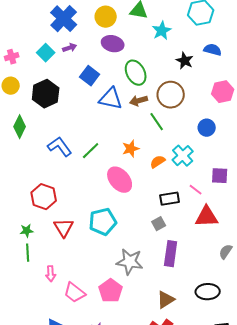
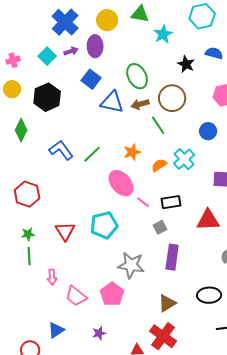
purple ellipse: (113, 44) -> (95, 46), moved, turned 75
pink line: (196, 190) -> (143, 202), moved
red hexagon: (44, 197) -> (27, 194), moved

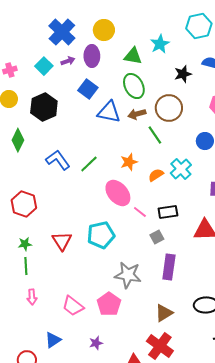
green triangle: (140, 14) -> (133, 56), moved
black star: (186, 64) -> (183, 74), turned 30
pink arrow: (52, 277) -> (32, 297), moved

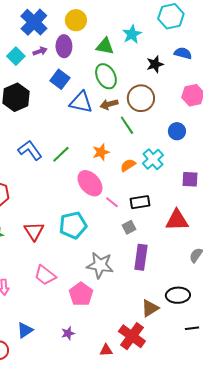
pink trapezoid: (73, 306) -> (45, 275), moved
brown triangle: (164, 313) -> (150, 308), moved

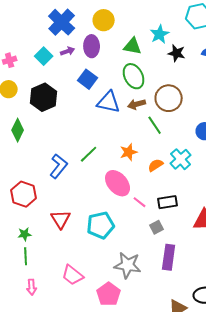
black star: (155, 64) -> (177, 53), moved, turned 30
blue L-shape: (30, 150) -> (59, 166), moved, turned 75
red triangle: (34, 231) -> (61, 219), moved

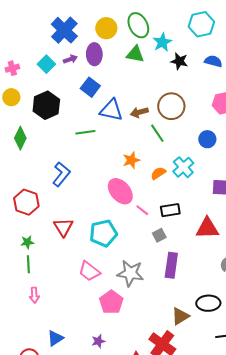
green ellipse: (134, 76) -> (138, 25), moved
green line: (89, 154) -> (85, 132), moved, turned 36
pink trapezoid: (73, 275) -> (89, 271), moved

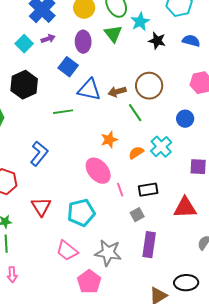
purple ellipse: (94, 54) -> (83, 42), moved
green triangle: (135, 54) -> (113, 34), turned 42
pink line: (142, 210) -> (120, 190), turned 32

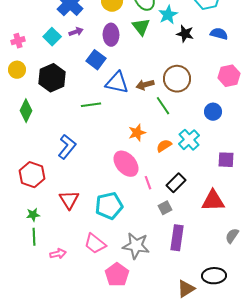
black rectangle: (148, 190) -> (176, 183), turned -36
pink arrow: (12, 275) -> (58, 254), moved, turned -98

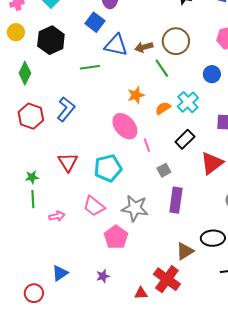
red hexagon: (32, 175) -> (31, 116), moved
black rectangle: (176, 183) -> (185, 139), moved
red triangle: (213, 201) -> (212, 163), turned -35

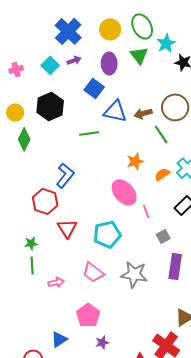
yellow circle: (16, 32) -> (15, 112), moved
red hexagon: (31, 116) -> (45, 201), moved
pink pentagon: (116, 237) -> (88, 315), moved

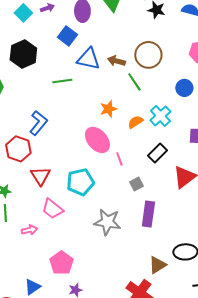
brown arrow: (143, 113) -> (116, 61), turned 30
pink trapezoid: (93, 272) -> (52, 209), moved

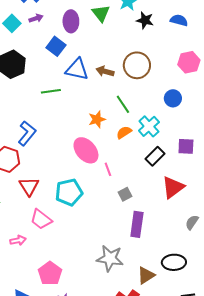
green line: (134, 82) -> (123, 104), moved
black rectangle: (157, 153) -> (155, 156), moved
gray star: (107, 222) -> (110, 258), moved

